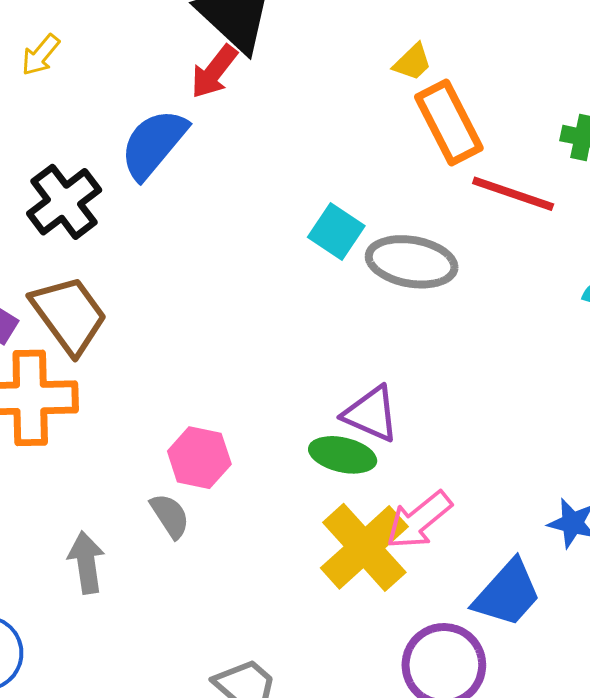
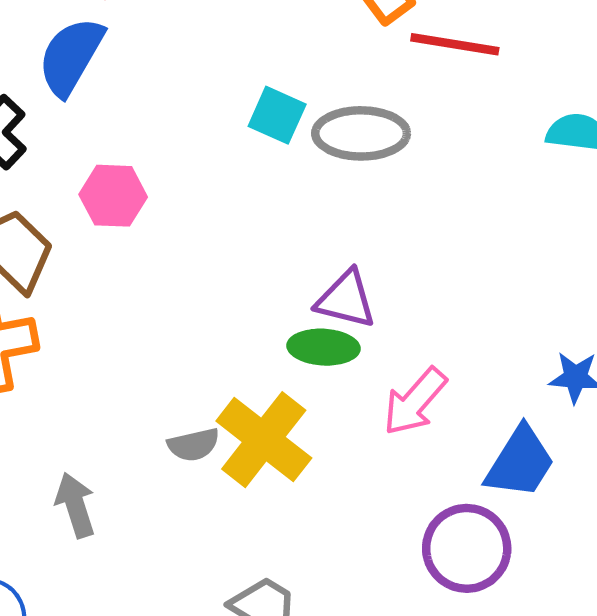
pink hexagon: (199, 458) -> (113, 196), moved
gray semicircle: (170, 516) -> (194, 445), moved, turned 120
yellow cross: (364, 547) -> (264, 440), moved

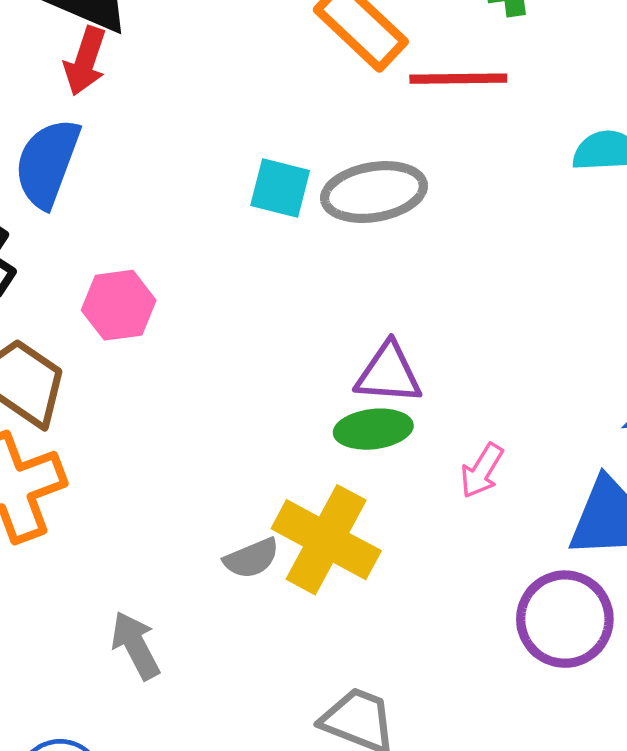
pink arrow: (415, 402) -> (482, 471), size x0.7

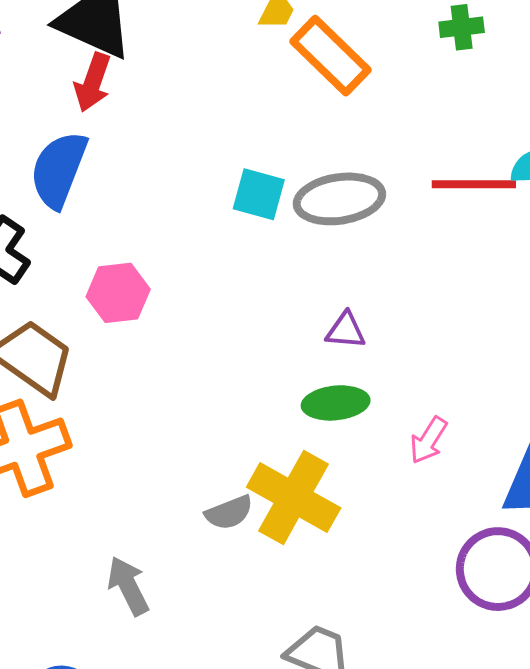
red line: (458, 79) -> (474, 184), moved
purple triangle: (389, 373) -> (346, 331), moved, size x0.7

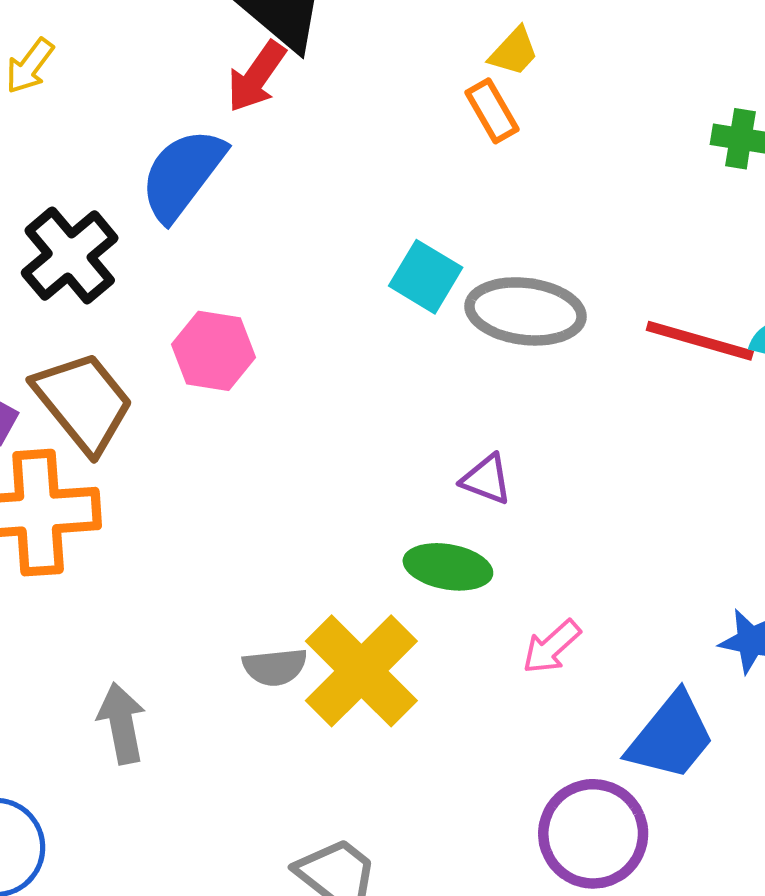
orange rectangle: (330, 56) -> (492, 111), moved, size x0.6

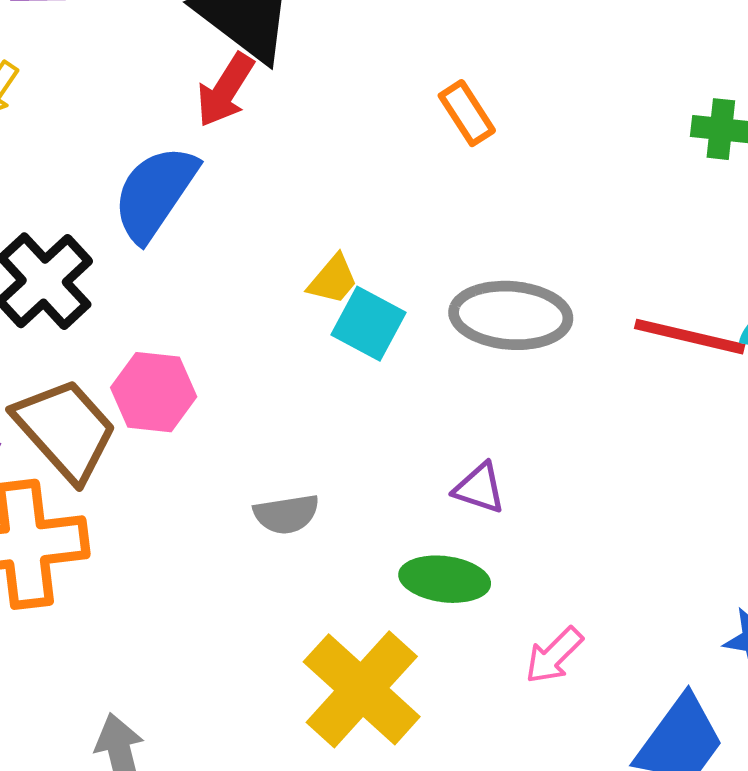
yellow trapezoid: (514, 52) -> (333, 280), moved
cyan square: (426, 277) -> (369, 324), moved
pink hexagon: (213, 351) -> (154, 392), moved
gray semicircle: (275, 667) -> (286, 514), moved

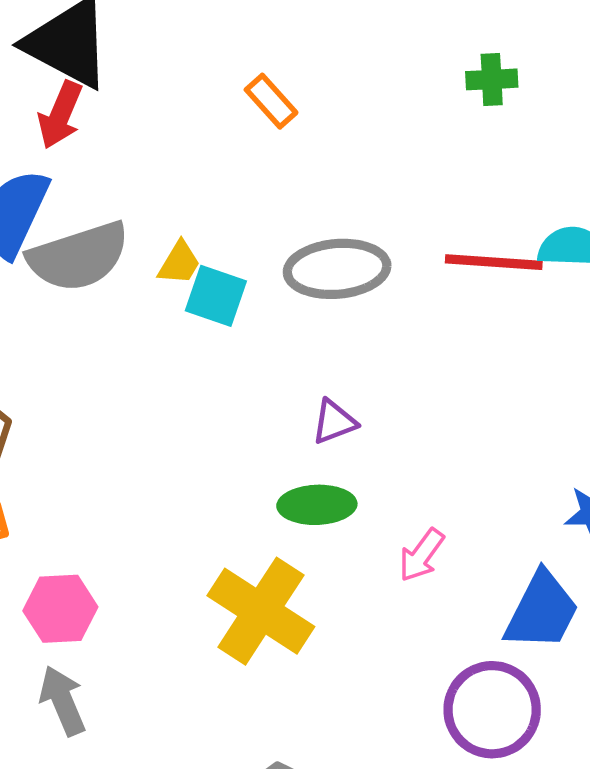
pink hexagon: (154, 392) -> (60, 609), moved
purple triangle: (479, 488) -> (334, 422), turned -30
gray semicircle: (286, 514) -> (78, 257), moved, size x1.8

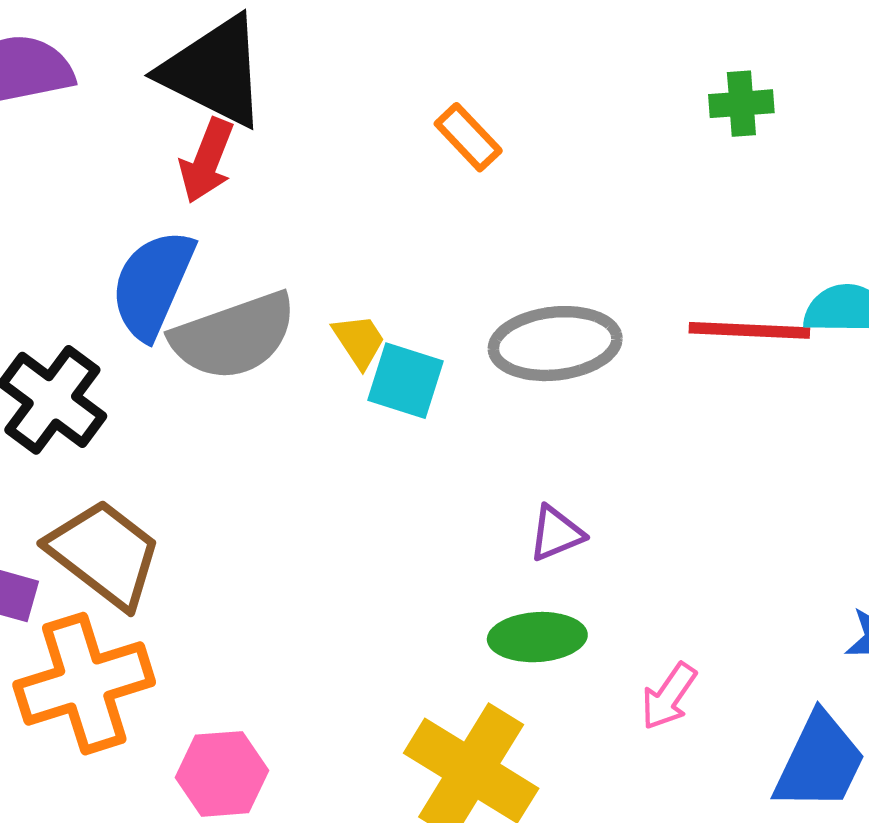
yellow trapezoid: (179, 263) -> (359, 341), turned -63

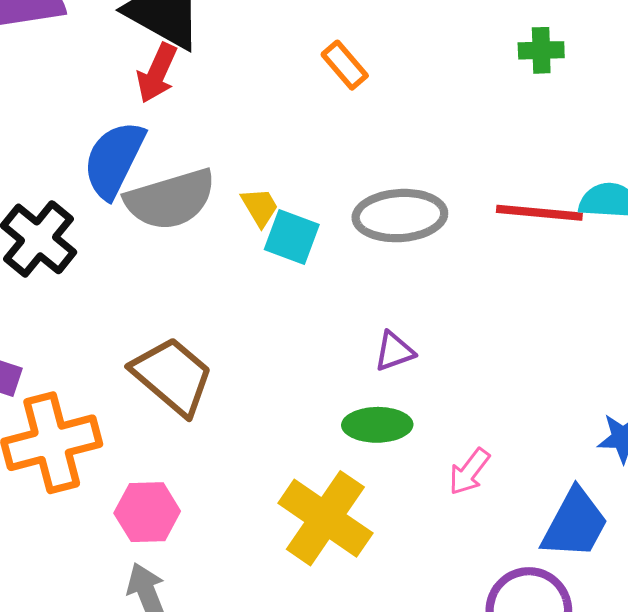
brown trapezoid: (104, 554) -> (172, 376), moved

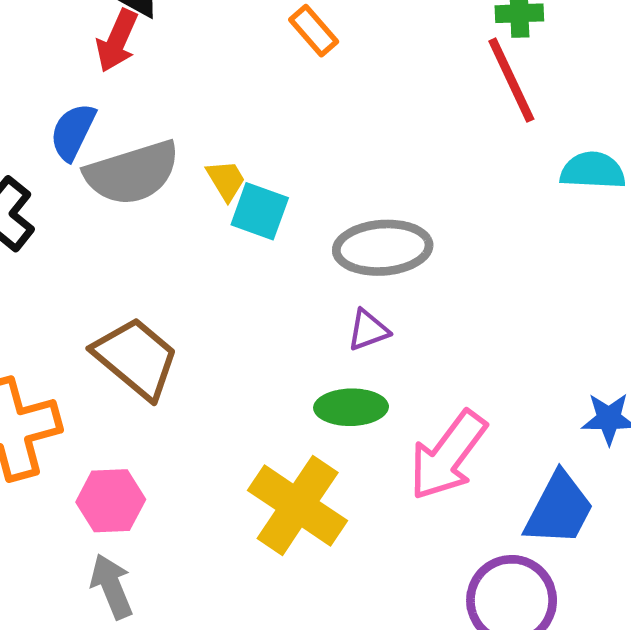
blue semicircle: (114, 160) -> (73, 132), size x0.7
red line: (539, 213) -> (511, 80), moved, turned 60
gray ellipse: (400, 216) -> (383, 248), moved
pink arrow: (469, 472) -> (448, 455), size x1.8

